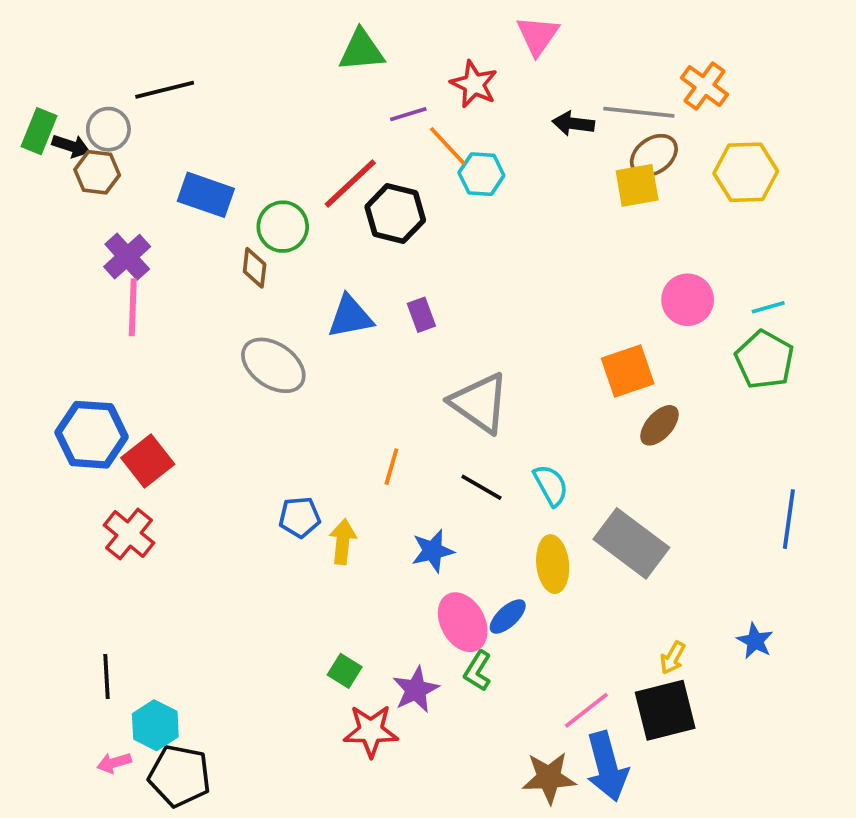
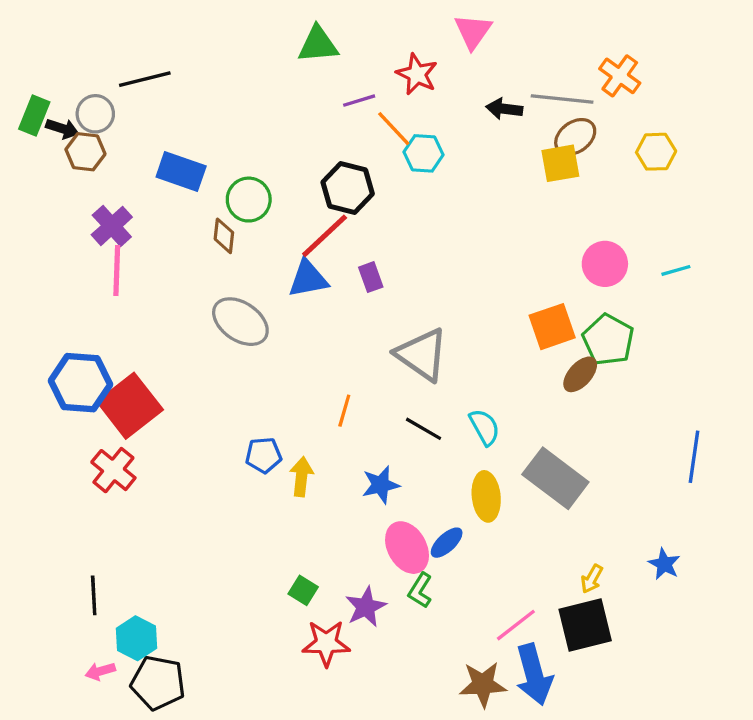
yellow hexagon: (746, 172) -> (656, 152), size x0.7
red line: (350, 184) -> (325, 236), moved
green pentagon: (764, 360) -> (608, 340), moved
red square: (148, 461) -> (130, 406), size x1.4

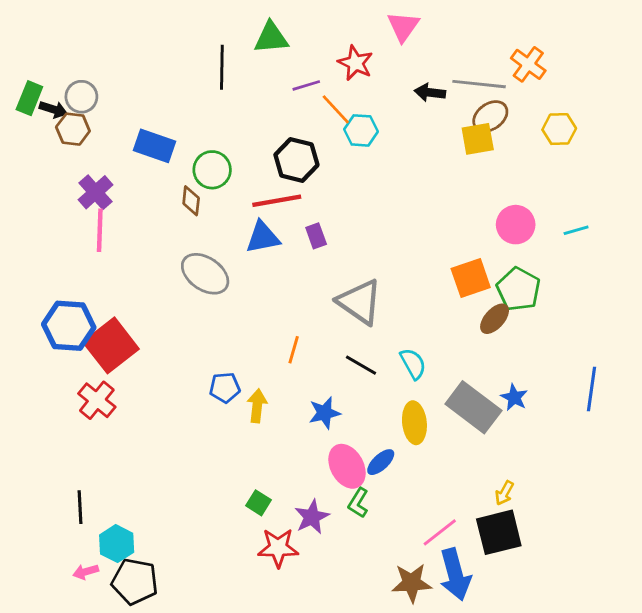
black line: (145, 79) -> (222, 67), moved, turned -75
red line: (325, 236) -> (277, 201), turned 33
blue star: (664, 564) -> (514, 397), moved

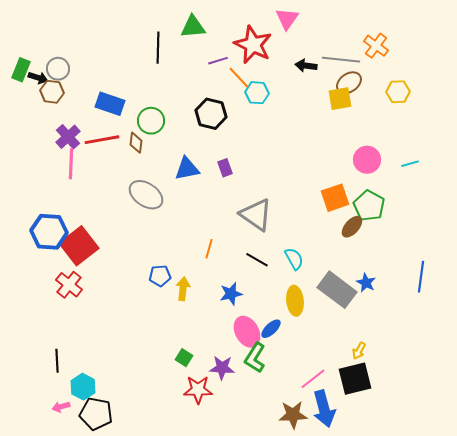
red star: (355, 63) -> (253, 45), size x1.5
red line: (277, 201) -> (102, 140), moved
green L-shape: (358, 503) -> (255, 358), size x1.4
purple star: (312, 517) -> (222, 368), turned 30

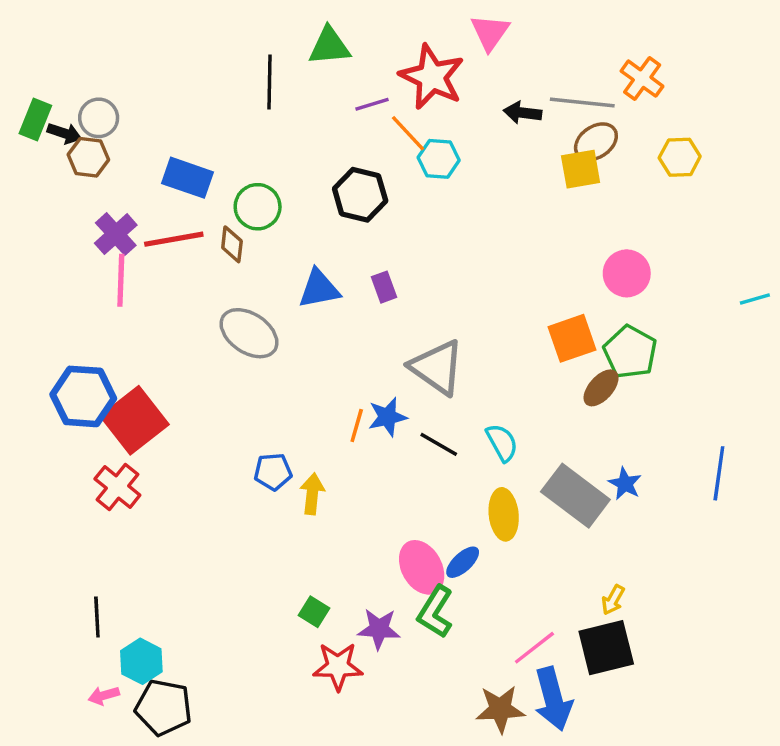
cyan line: (410, 164) -> (755, 299), moved
blue star: (231, 294) -> (387, 417), moved

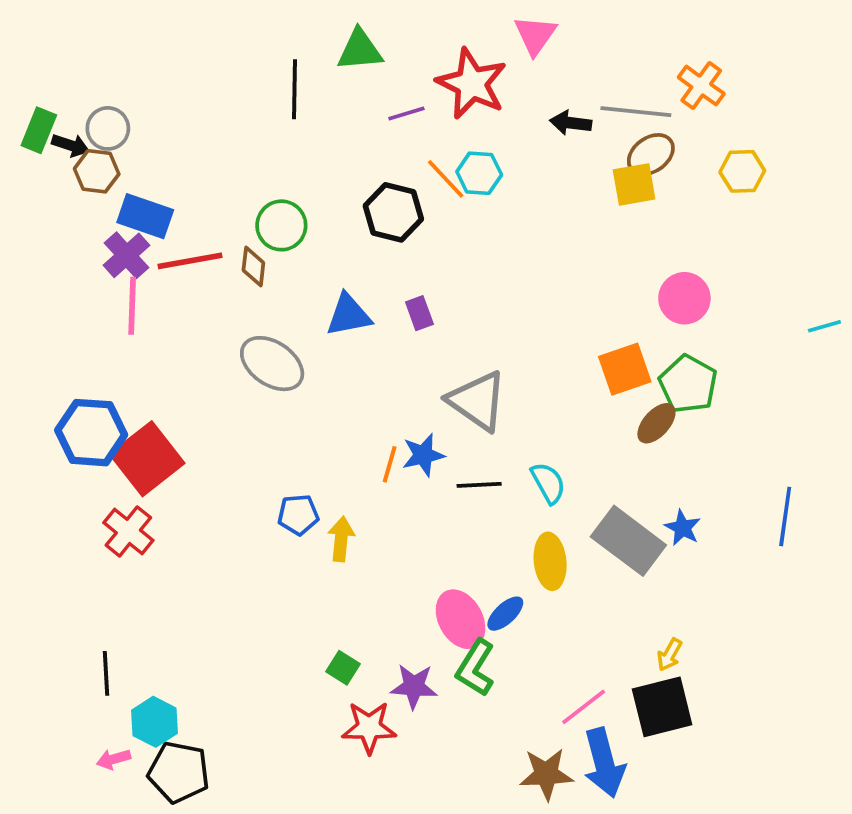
orange line: (408, 133) -> (446, 179), moved
blue rectangle: (187, 178) -> (145, 216), moved
black line: (439, 444) -> (479, 485), turned -33

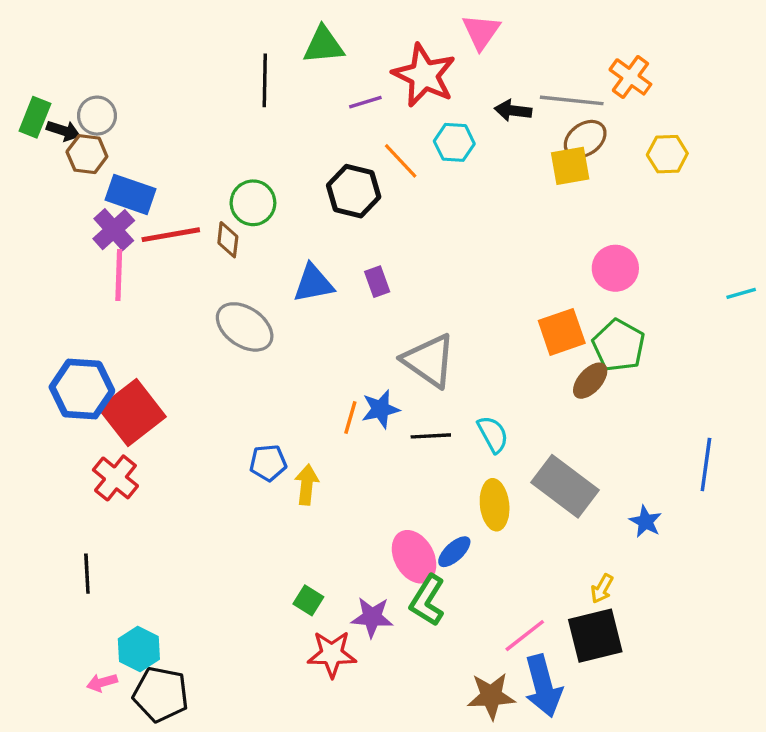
cyan hexagon: (479, 173) -> (454, 142), moved
blue star: (683, 528) -> (646, 522), moved
black line: (106, 673) -> (87, 574), moved

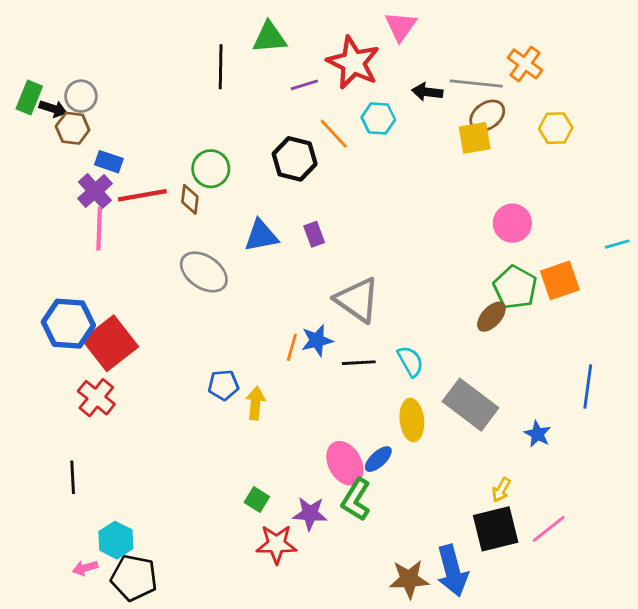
blue rectangle: (131, 194) -> (109, 162), size x0.7
orange square: (562, 332) -> (560, 280), moved
pink line: (525, 636) -> (549, 529), moved

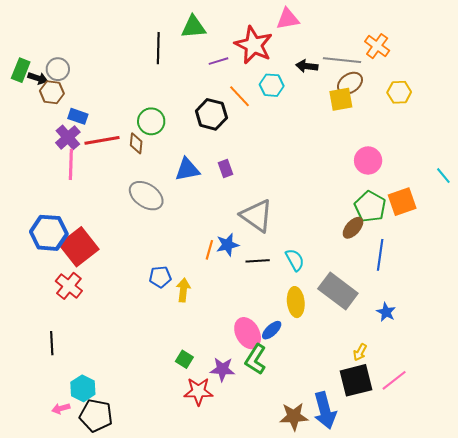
pink triangle: (401, 26) -> (288, 19), turned 45
cyan line: (617, 244) -> (443, 176), turned 66
blue line: (588, 386) -> (380, 255), moved

